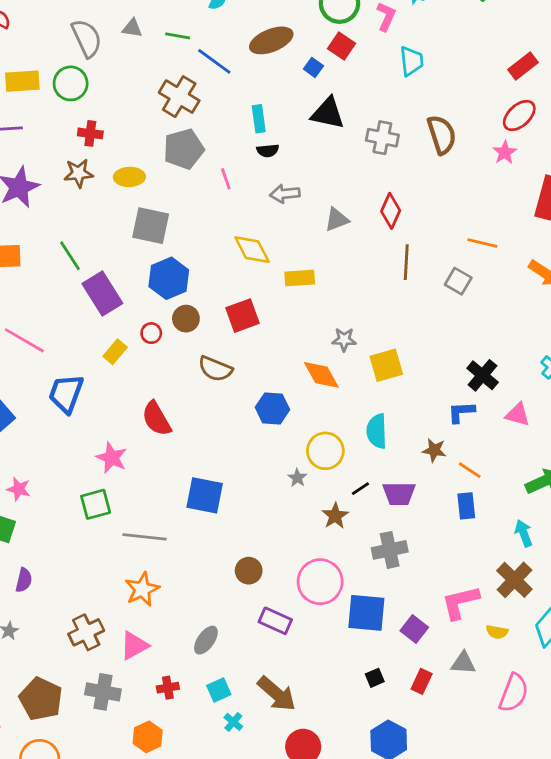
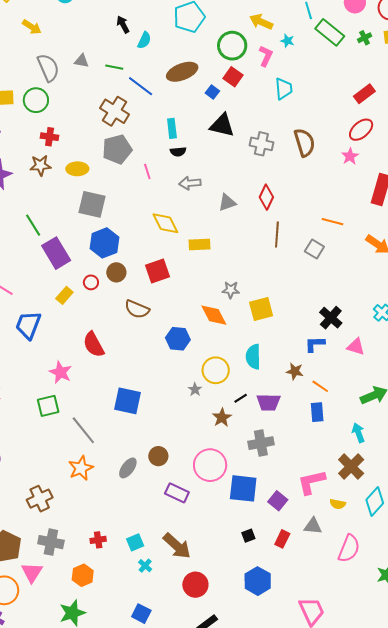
gray line: (145, 537) -> (83, 430), turned 44
gray ellipse: (206, 640) -> (128, 468), moved
pink triangle: (134, 646) -> (32, 572), moved, turned -30

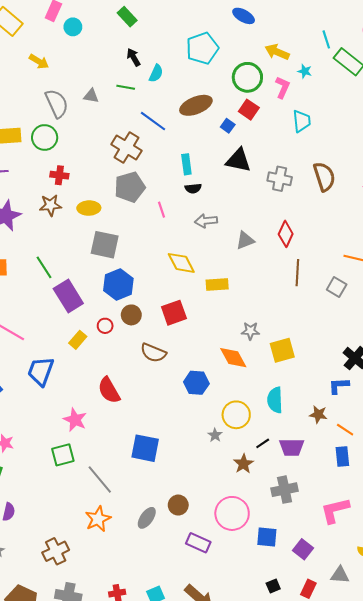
green line: (114, 67) -> (126, 87), moved
pink L-shape: (311, 482) -> (335, 510), moved
blue square: (243, 488) -> (267, 537), size x0.7

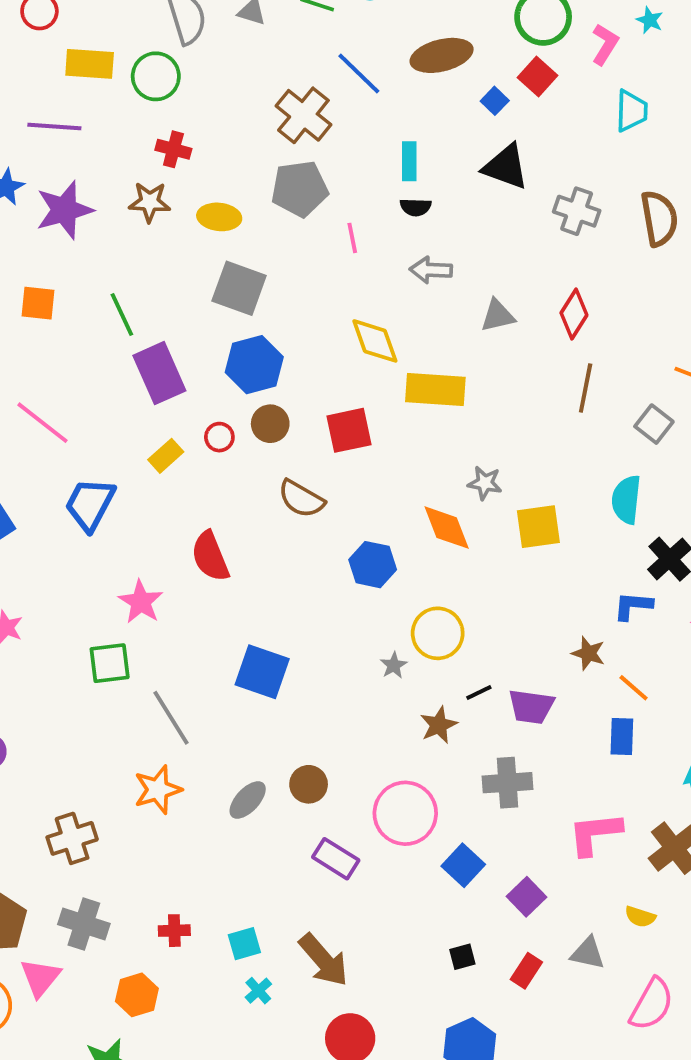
yellow rectangle: (217, 284) -> (435, 389), size x1.4
cyan semicircle: (275, 400) -> (626, 500), moved
blue square: (267, 537) -> (463, 865), turned 30

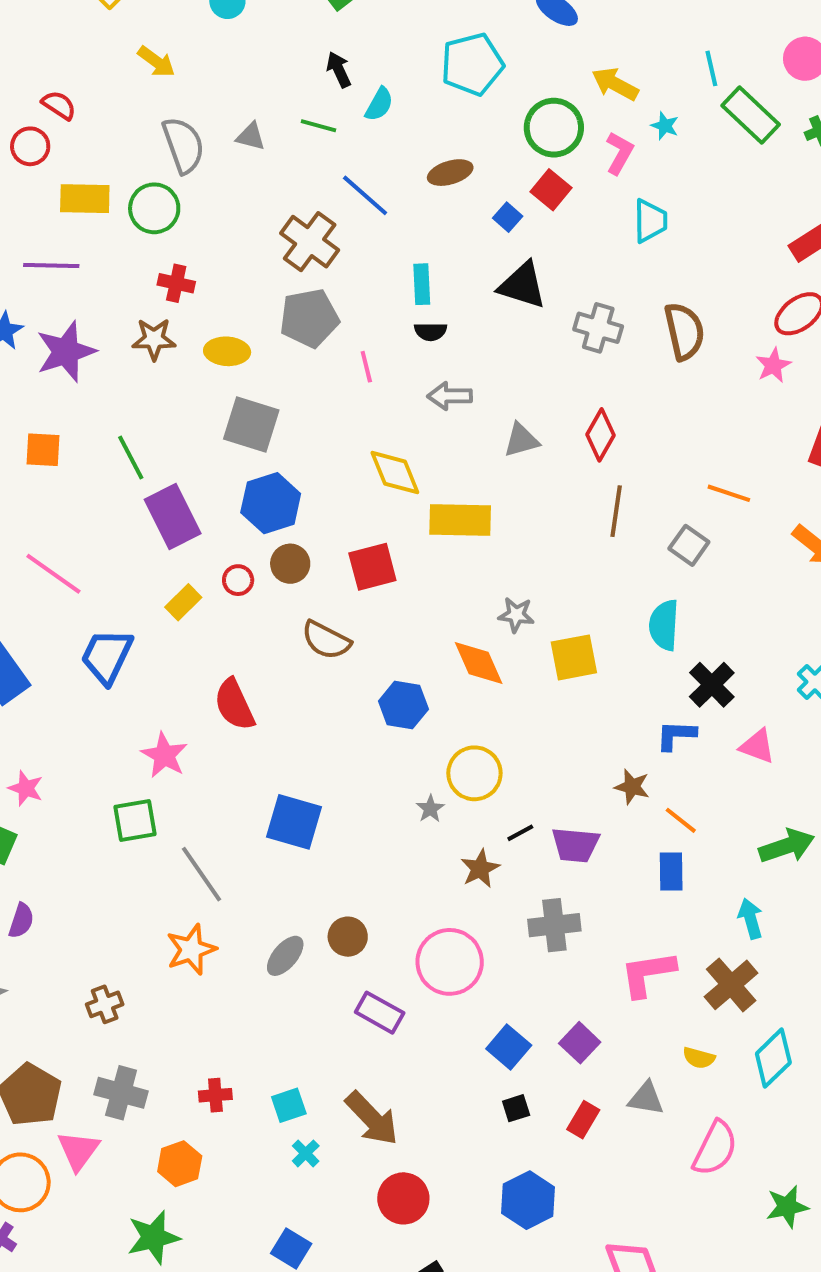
brown ellipse: (442, 55) -> (450, 173), size x0.7
brown cross: (72, 838) -> (105, 1004), size x0.7
blue square: (463, 865) -> (509, 1047), moved

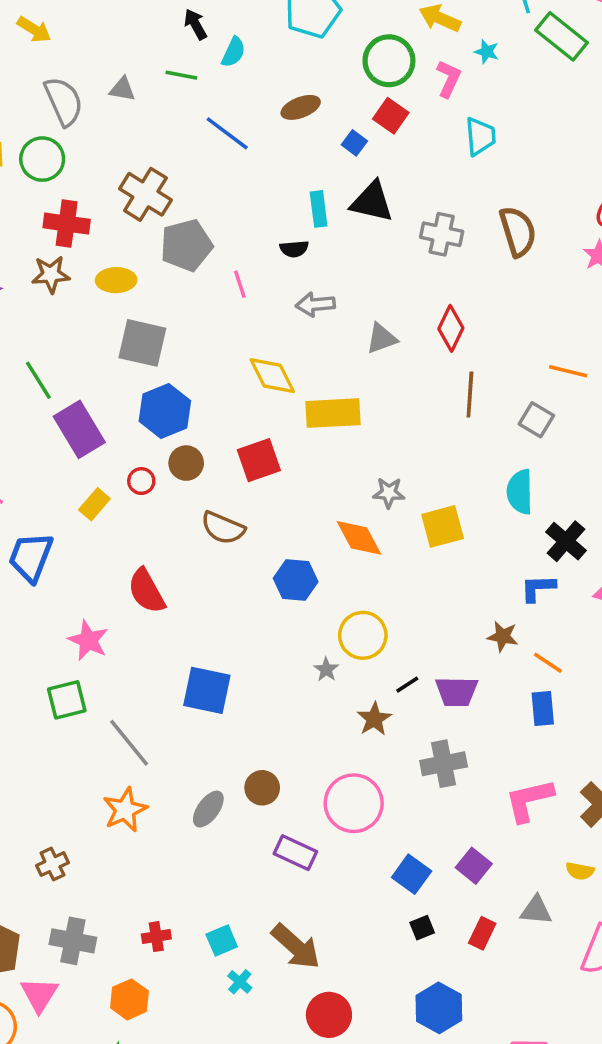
brown cross: (310, 242) -> (145, 194), moved
red cross: (176, 283) -> (67, 224), size x1.4
cyan rectangle: (422, 284) -> (319, 209), moved

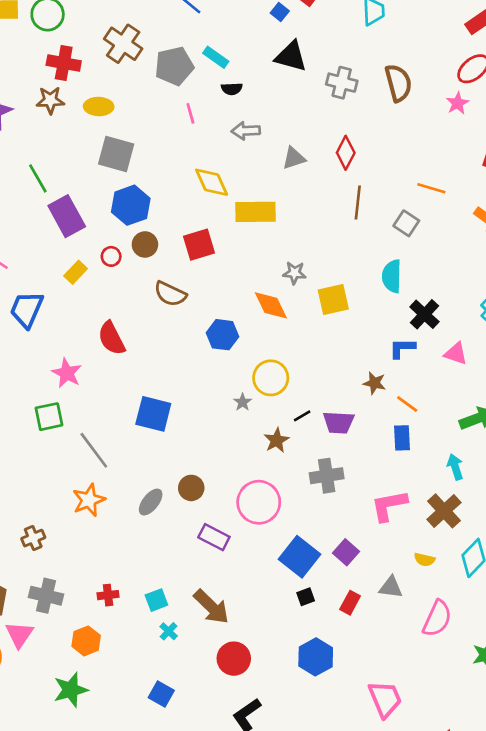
cyan rectangle: (319, 209) -> (216, 57), moved, turned -50
gray pentagon: (186, 245) -> (174, 66), moved
blue square: (412, 874) -> (299, 557), size x1.4

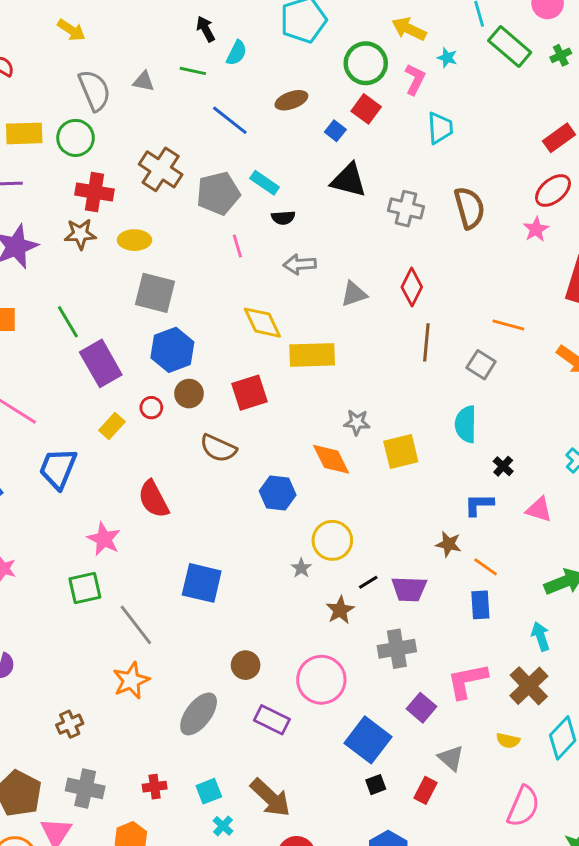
black cross: (424, 314) -> (503, 466), size x0.6
gray ellipse: (151, 502) -> (199, 714), moved, size x1.4
purple square: (346, 552) -> (421, 708), moved
gray triangle: (391, 587) -> (451, 758), moved, turned 35

